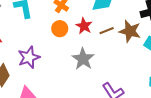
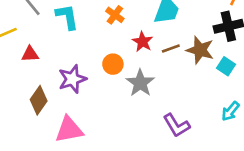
orange circle: (60, 29) -> (113, 64), moved

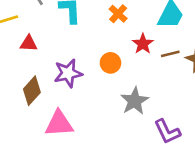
gray star: (140, 83) -> (135, 101), moved

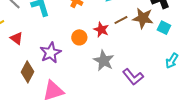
red triangle: (29, 43) -> (17, 38), turned 48
red star: (143, 44) -> (101, 30), moved

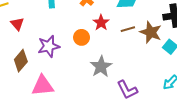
red star: (101, 30) -> (101, 23), moved

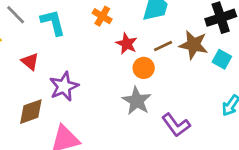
red triangle: (17, 24) -> (30, 62), moved
orange circle: (82, 37) -> (144, 68), moved
brown diamond: (21, 61) -> (31, 112), turned 40

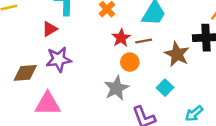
brown line: (163, 46) -> (144, 41), moved
cyan square: (222, 59) -> (165, 88), moved
red triangle: (30, 62) -> (50, 29), moved, turned 35

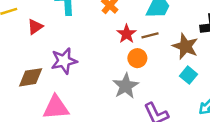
red triangle: (50, 29) -> (35, 27), moved
cyan square: (165, 88) -> (188, 75), moved

